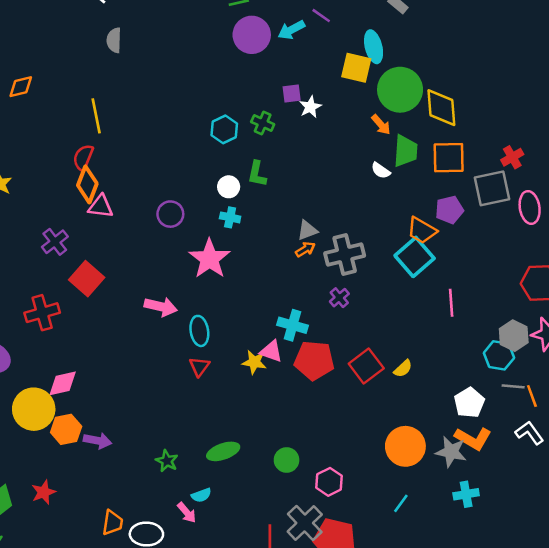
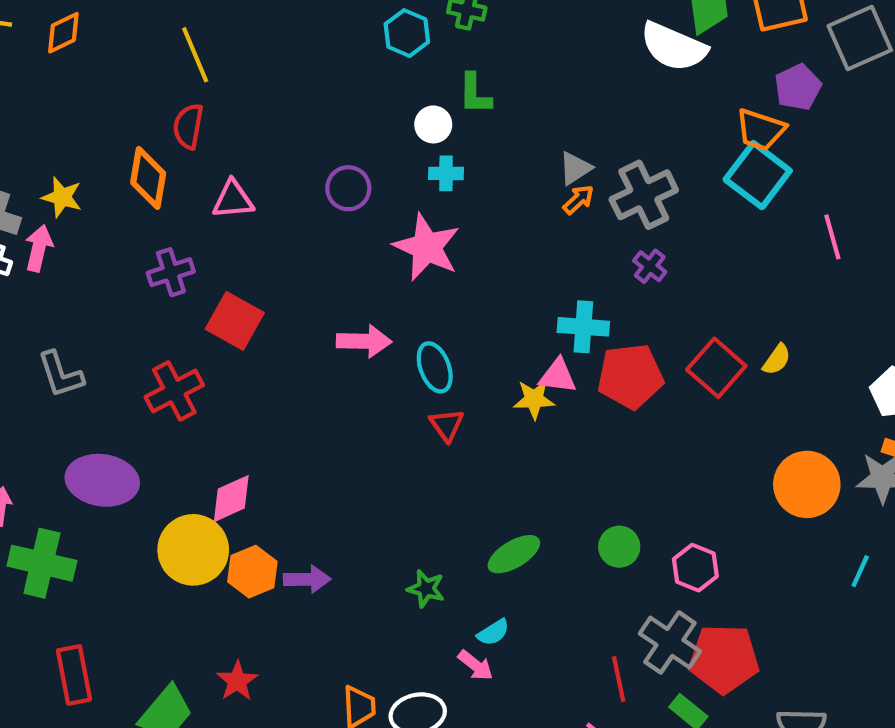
white semicircle: (381, 170) -> (674, 47), size x2.0
orange diamond: (87, 184) -> (148, 178), moved
purple cross: (55, 242) -> (171, 272), turned 32
cyan line: (401, 503) -> (860, 571), moved

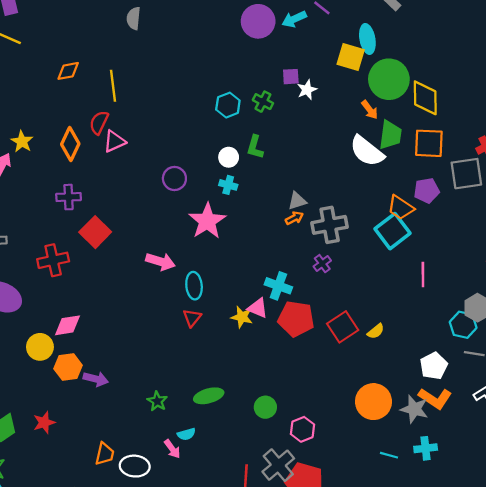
orange diamond: (63, 33) -> (68, 71), moved
pink triangle: (233, 200) -> (114, 141), moved, turned -35
yellow circle: (193, 550) -> (40, 347), size x0.7
cyan line: (860, 571) -> (389, 455), turned 66

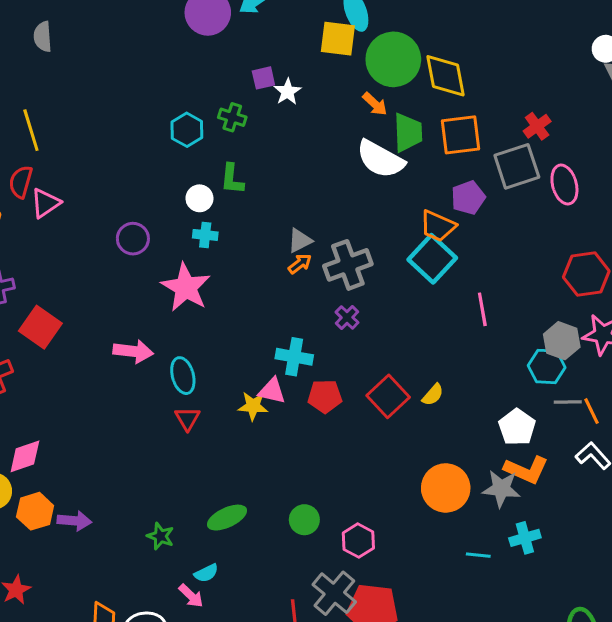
red pentagon: (296, 319) -> (325, 396), size x0.7

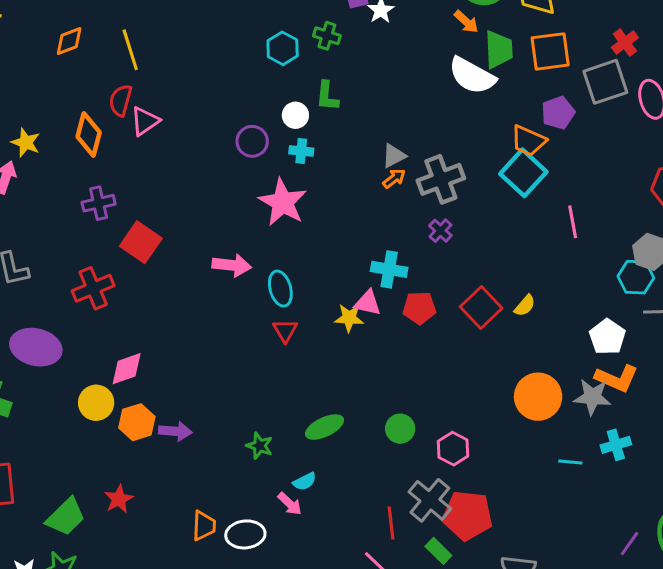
purple circle: (133, 239) -> (252, 141), moved

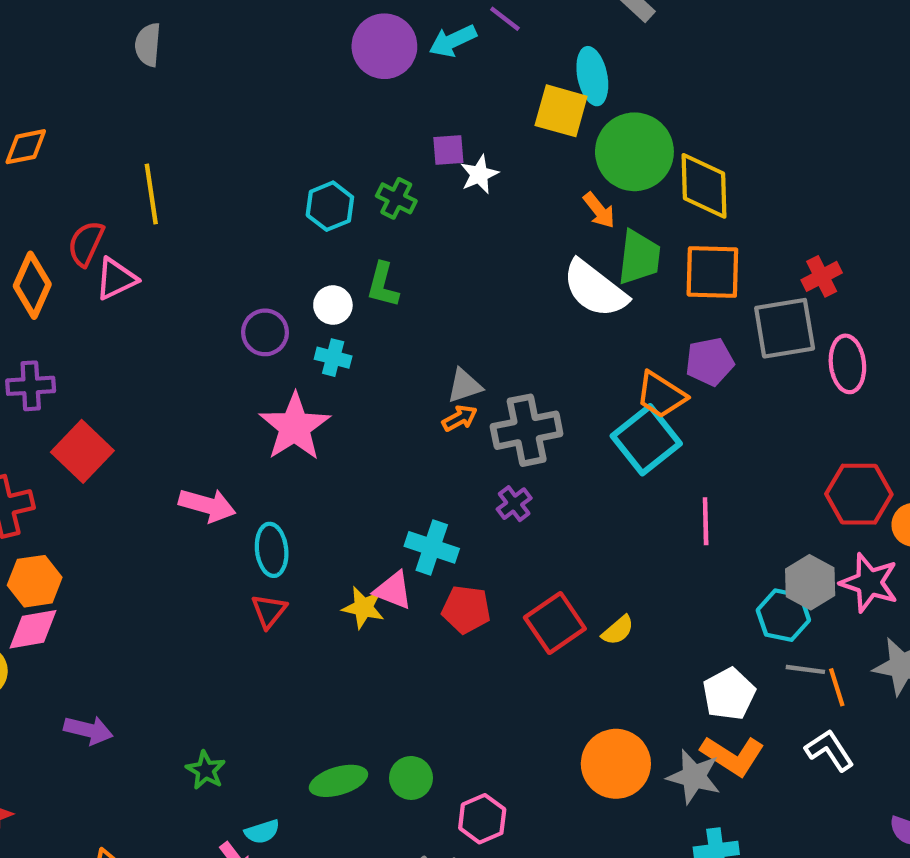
yellow line: (130, 50) -> (151, 194), moved
orange hexagon: (137, 422) -> (35, 581), moved
green ellipse: (324, 427) -> (338, 781), moved

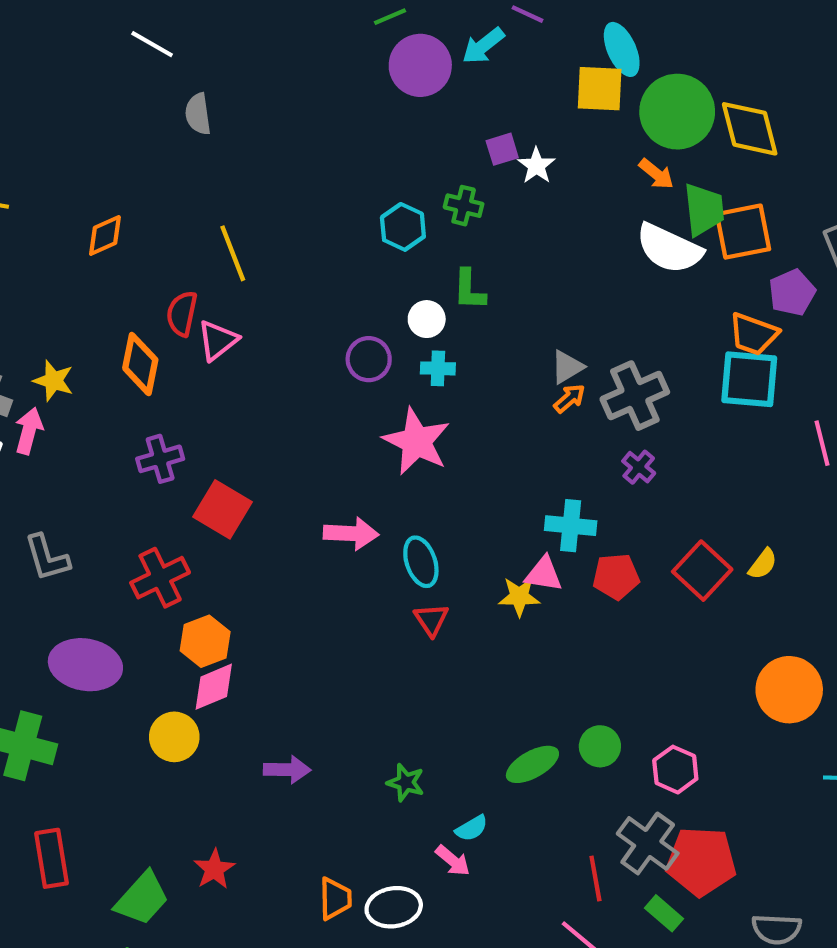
orange square: (712, 272) -> (743, 232), moved
cyan square: (646, 440) -> (749, 379), turned -34

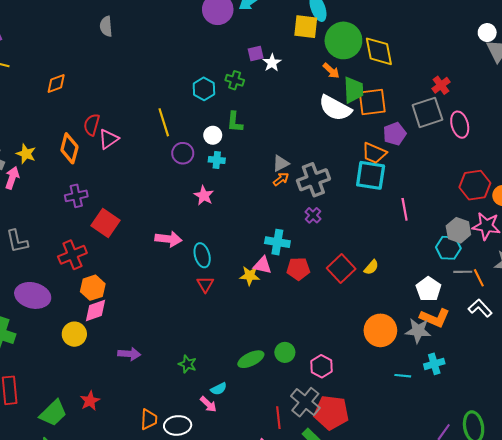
yellow line: (233, 253) -> (164, 122), moved
pink star: (416, 441) -> (204, 196), size x0.6

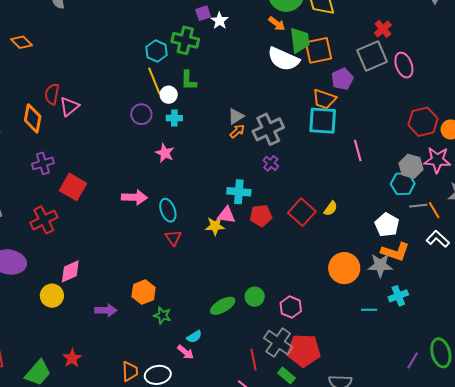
green cross: (235, 80) -> (185, 40), size x1.5
orange diamond: (56, 83) -> (21, 42), moved, turned 70
yellow line: (164, 122) -> (154, 81), moved
orange hexagon: (93, 288) -> (144, 292), moved

